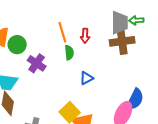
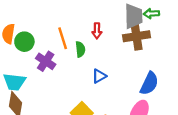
orange line: (62, 32) -> (63, 38), moved
blue semicircle: (135, 99) -> (149, 83), moved

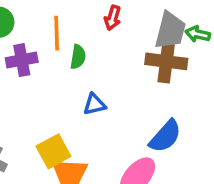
red arrow: (97, 31) -> (113, 18), moved
purple cross: (46, 61) -> (22, 60), turned 30

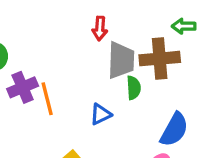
gray trapezoid: (170, 31) -> (121, 60), moved
orange line: (57, 33) -> (47, 99), moved
green semicircle: (78, 57) -> (134, 88), moved

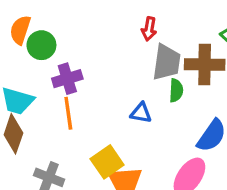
orange line: (47, 99) -> (68, 113), moved
blue triangle: (101, 114) -> (141, 113), turned 30

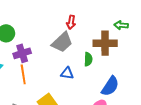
gray trapezoid: (167, 62) -> (62, 42), moved, turned 40

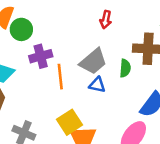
gray trapezoid: (62, 42) -> (93, 61), moved
orange line: (23, 74) -> (60, 77), moved

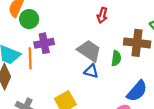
gray trapezoid: (93, 61) -> (89, 51), turned -110
orange line: (60, 77) -> (30, 58), moved

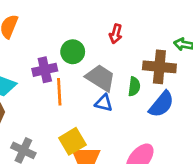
green circle: (29, 19) -> (73, 52), moved
orange line: (30, 58) -> (59, 92), moved
blue semicircle: (137, 91) -> (161, 104), moved

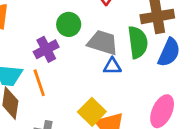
green semicircle: (134, 87) -> (138, 42), size x1.6
orange line: (59, 92) -> (39, 83), moved

